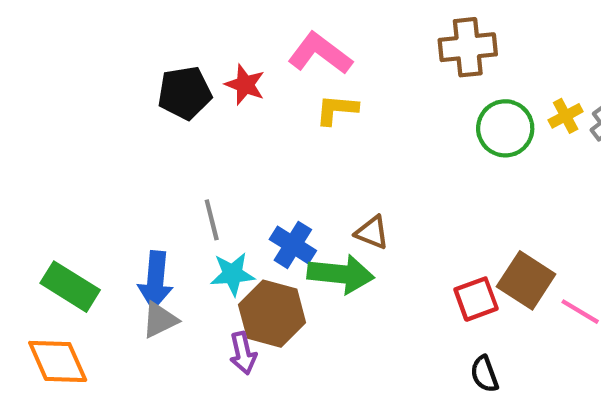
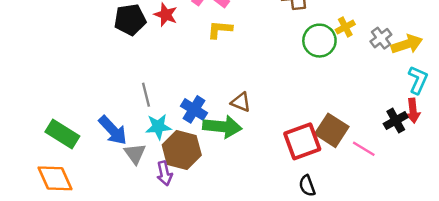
yellow cross: (566, 116) -> (345, 27), moved
blue arrow: (155, 280) -> (113, 130), turned -48
red square: (476, 299) -> (302, 141), size x1.4
gray triangle: (160, 320) -> (135, 154), moved, turned -40

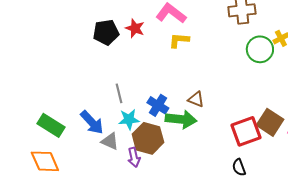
gray triangle: (135, 154) -> (110, 141), turned -30
black semicircle: (307, 186) -> (239, 167), moved

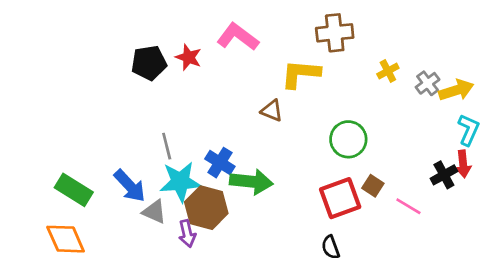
yellow L-shape: (179, 40) -> (301, 74), moved, size x1.4
green circle: (260, 49) -> (348, 139), moved
brown triangle: (196, 99) -> (272, 111), moved
cyan star: (129, 119) -> (180, 182), size x1.4
brown square: (270, 122) -> (373, 186), size x0.6

